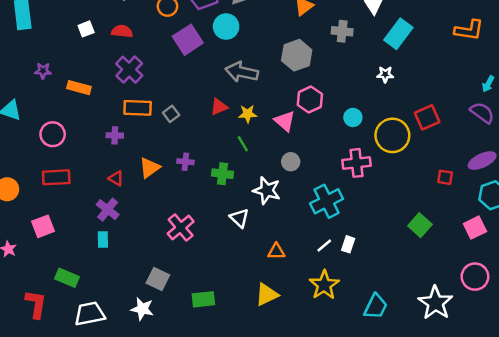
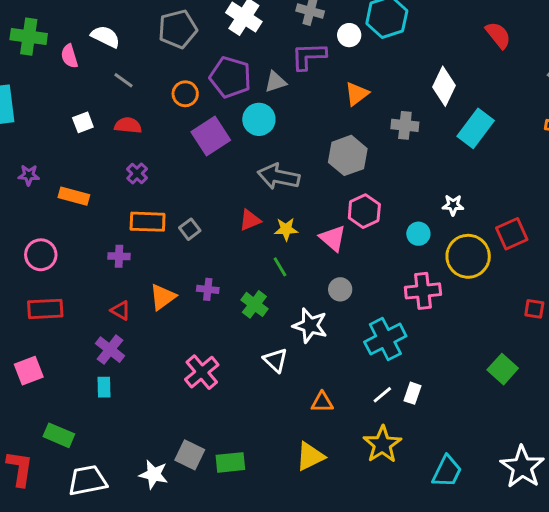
purple cross: (129, 70) -> (137, 174), size x0.6
white star: (385, 74) -> (453, 205), moved
green cross: (222, 174) -> (254, 304), turned 30
gray square: (158, 279) -> (190, 455), moved

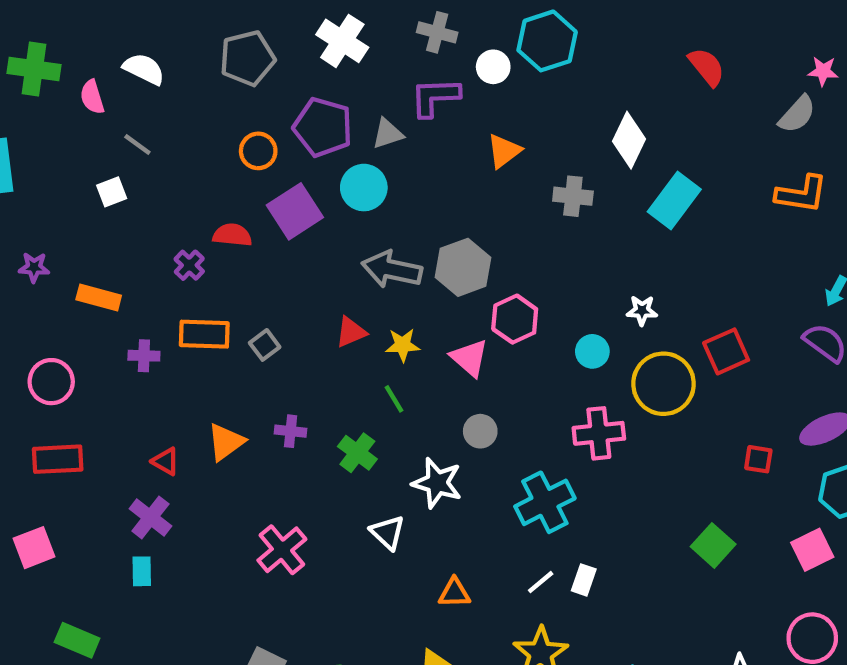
gray line: (124, 80) -> (137, 144), moved
red semicircle: (128, 125) -> (232, 235), moved
gray hexagon: (348, 155) -> (463, 267), moved
purple cross: (119, 256) -> (144, 356), moved

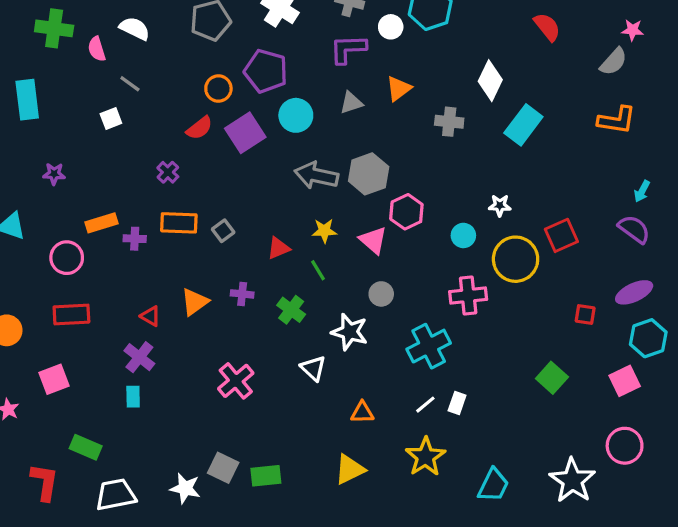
gray triangle: (388, 134) -> (351, 103), moved
red semicircle: (232, 235) -> (199, 128), moved, turned 136
orange rectangle: (99, 298) -> (101, 223), moved, turned -32
red triangle: (351, 332) -> (278, 248), moved

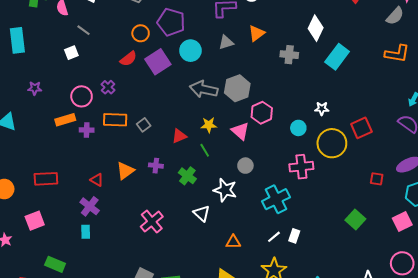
pink circle: (67, 258) -> (82, 96), moved

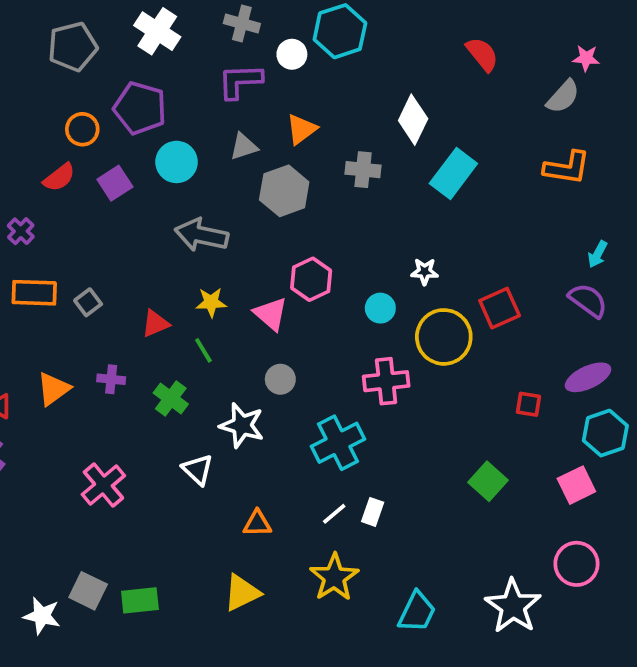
purple square: (158, 62) -> (115, 183), size x0.7
gray hexagon: (237, 88) -> (284, 191), moved

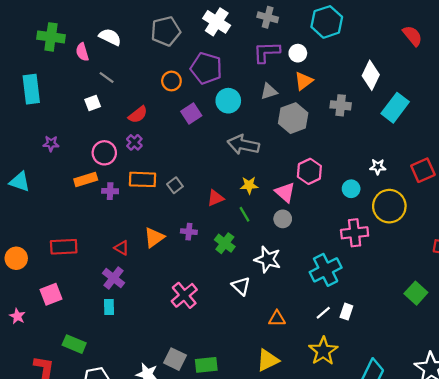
white circle: (292, 54) -> (298, 53), moved
red semicircle: (59, 177) -> (138, 115), moved
red square: (500, 308) -> (423, 170), moved
gray circle: (280, 379) -> (283, 219), moved

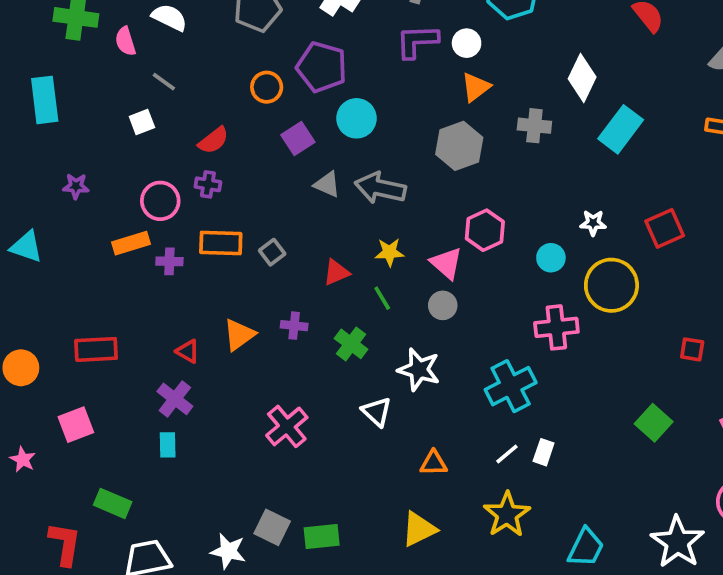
gray triangle: (269, 91) -> (327, 184), moved, turned 42
purple cross: (134, 142) -> (208, 184), turned -35

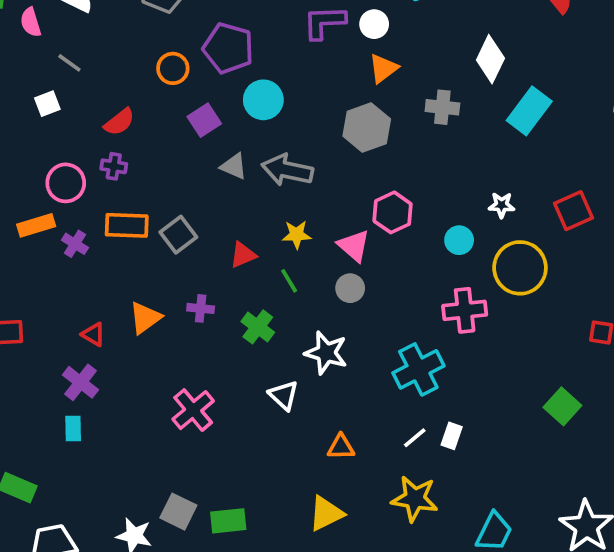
gray square: (272, 252) -> (178, 235), size x1.4
purple cross: (169, 261) -> (75, 244), turned 30
yellow star: (507, 514) -> (415, 499), turned -30

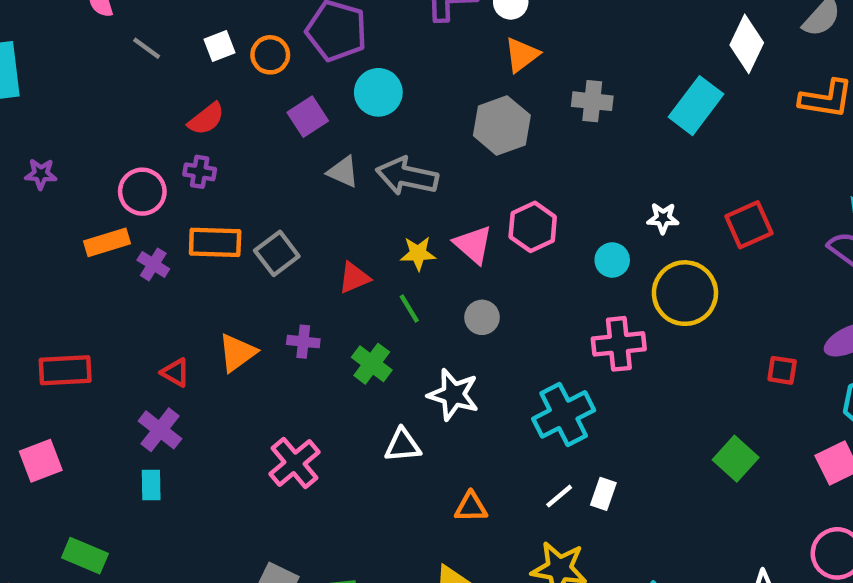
white diamond: (490, 59) -> (747, 44), moved
white square: (47, 104) -> (219, 46), moved
pink triangle: (354, 246) -> (473, 245), moved
white triangle: (284, 395) -> (403, 445), turned -48

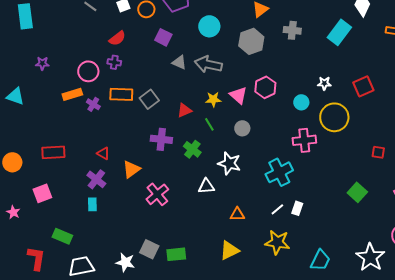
cyan circle: (378, 92) -> (209, 26), moved
purple square: (308, 117) -> (163, 37), turned -30
purple cross: (303, 342) -> (161, 139), size x1.5
orange triangle: (237, 353) -> (131, 169), moved

